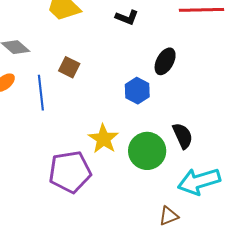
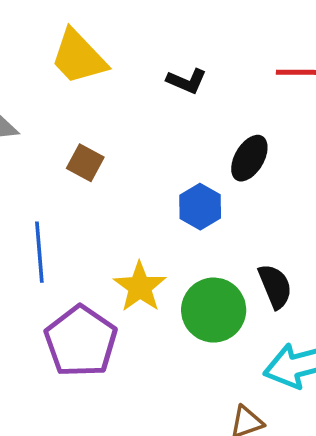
blue line: (41, 93) -> (39, 252), moved
purple pentagon: (70, 172) -> (81, 341), turned -30

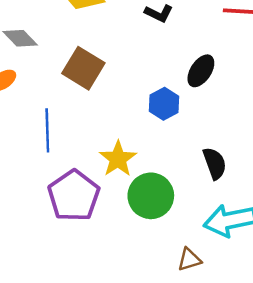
brown square: (85, 163) -> (83, 68), size x1.6
green circle: (214, 310) -> (151, 196), moved

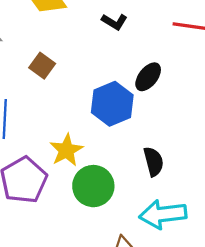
brown square: (83, 68) -> (42, 66), size x0.7
blue hexagon: (164, 104) -> (112, 104), size x1.5

